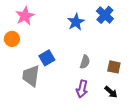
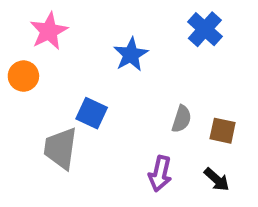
blue star: (76, 22) -> (131, 55), moved
blue square: (47, 58) -> (92, 113), turned -35
gray semicircle: (85, 62) -> (182, 119), moved

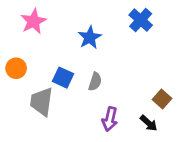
orange circle: (23, 76) -> (16, 68), moved
gray semicircle: (182, 119) -> (95, 82), moved
brown square: (223, 131) -> (162, 99), moved, turned 30

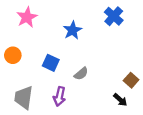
gray semicircle: (95, 82) -> (81, 74), moved, turned 32
gray trapezoid: (42, 102) -> (24, 98), moved
purple arrow: (110, 119) -> (59, 96), moved

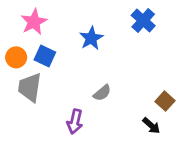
orange circle: (13, 55) -> (16, 57), moved
blue square: (51, 63) -> (45, 56), moved
gray trapezoid: (24, 98) -> (30, 87), moved

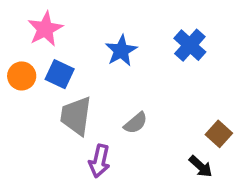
blue cross: (143, 20) -> (190, 45), moved
gray trapezoid: (30, 87) -> (76, 116), moved

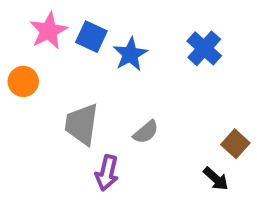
blue square: (60, 74) -> (91, 37), moved

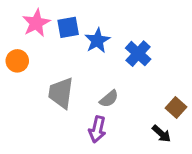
blue square: (91, 37) -> (68, 27), turned -35
blue cross: (204, 48) -> (138, 54), moved
purple arrow: (107, 173) -> (97, 129), moved

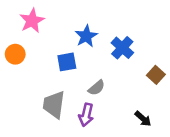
blue square: (68, 27) -> (67, 62), moved
gray trapezoid: (61, 93) -> (54, 105), moved
brown square: (176, 107) -> (156, 75), moved

